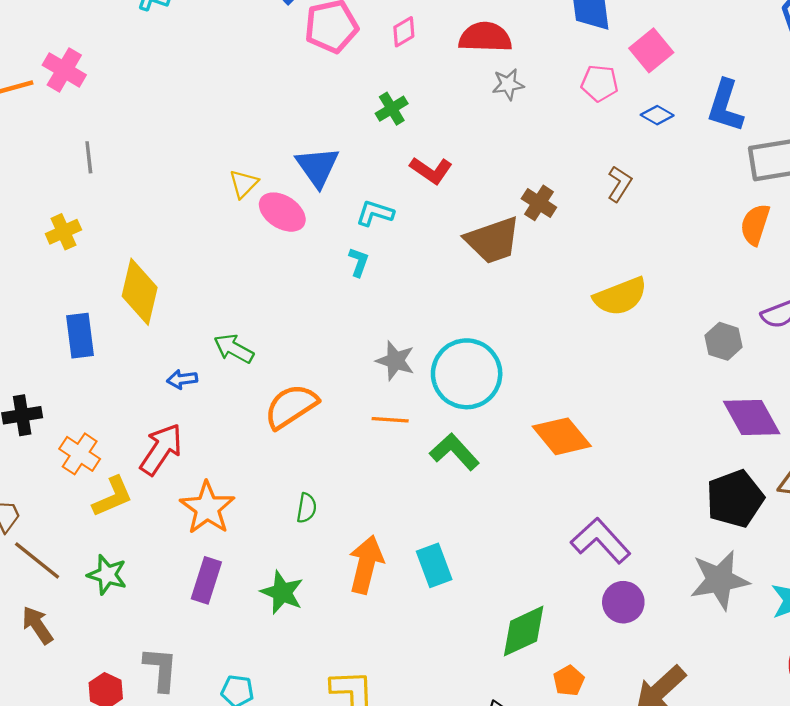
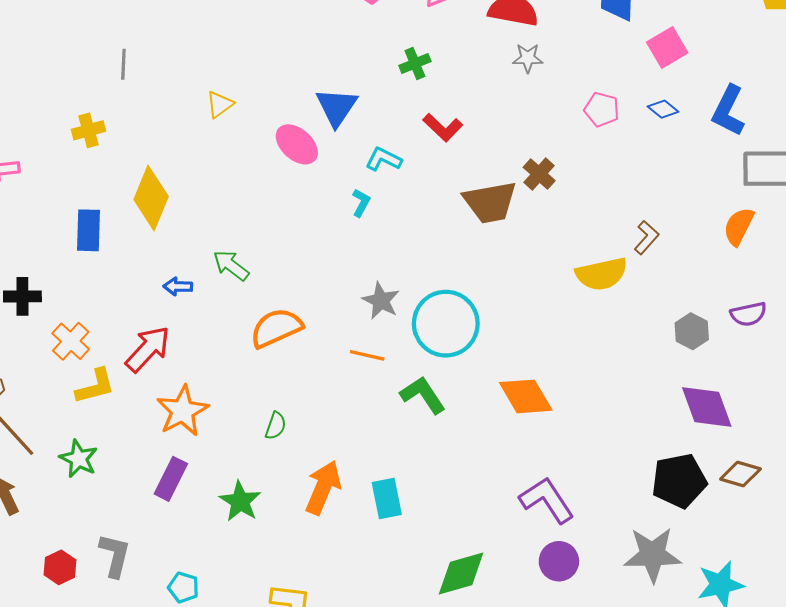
pink pentagon: (600, 83) -> (602, 109), moved
yellow triangle: (244, 184) -> (220, 104), moved
brown L-shape: (619, 184) -> (646, 238), moved

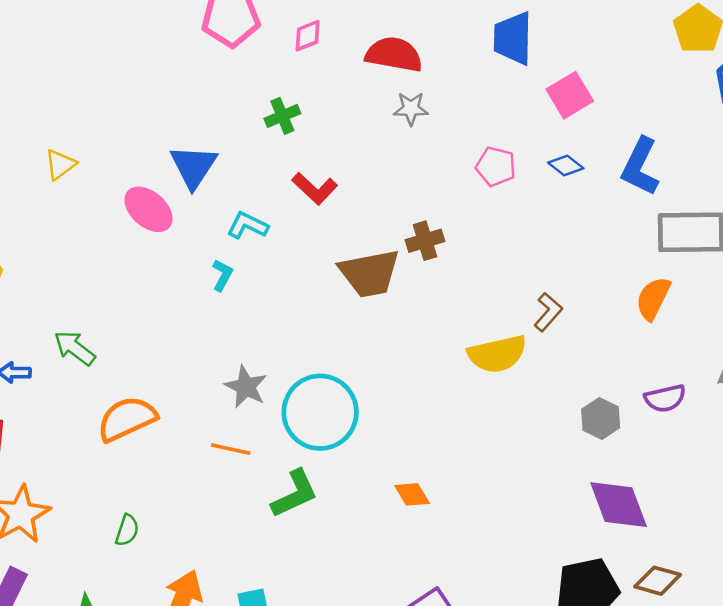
brown cross: (539, 174) -> (425, 241), turned 32
green L-shape: (423, 395) -> (295, 494), turned 99
orange diamond: (526, 396) -> (412, 494), size x0.6

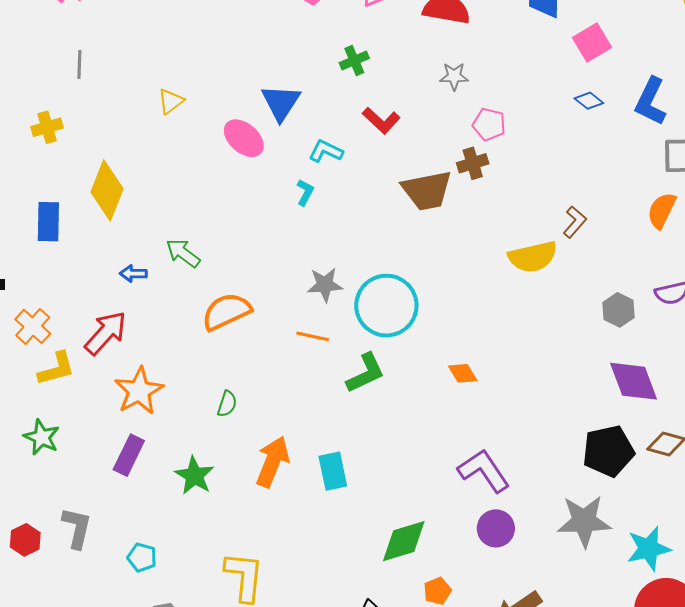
gray star: (411, 109) -> (454, 76), moved
pink pentagon: (496, 166) -> (489, 124), moved
gray star: (246, 387) -> (325, 285), turned -30

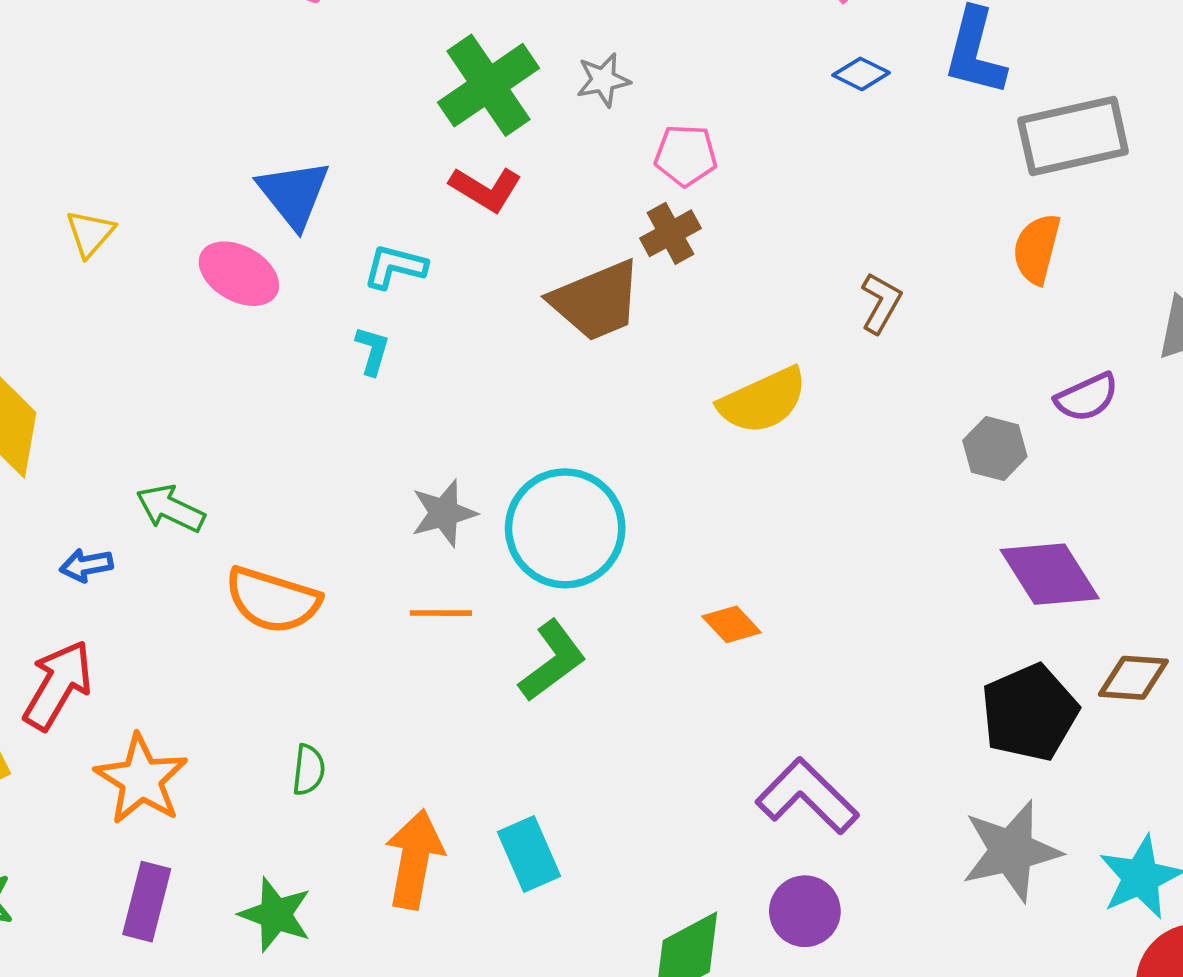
green cross: (354, 60) -> (488, 85), moved, size x1.8
yellow semicircle: (533, 257) -> (763, 401), moved
orange semicircle: (226, 312) -> (273, 600), turned -126
purple circle: (496, 528) -> (805, 911), moved

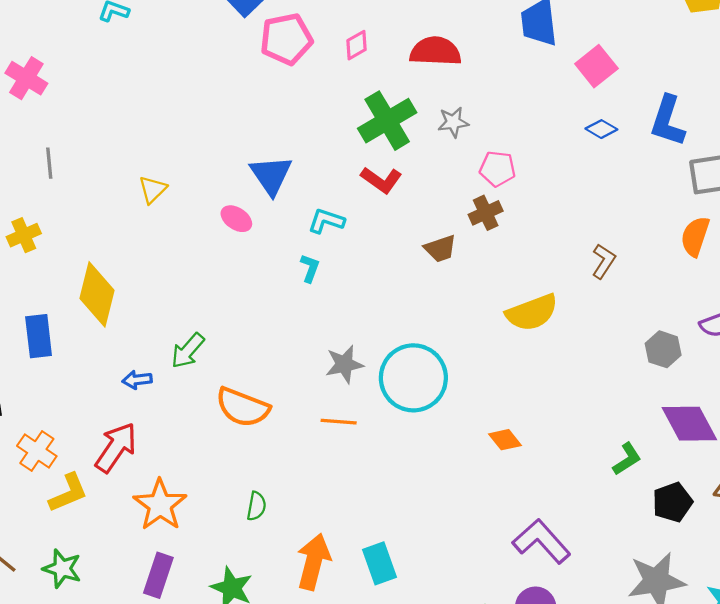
pink ellipse: (239, 274) -> (236, 219), size x0.7
brown trapezoid: (596, 301) -> (440, 249), size x0.6
green arrow: (170, 509) -> (188, 351), turned -78
green L-shape: (552, 661) -> (627, 459), moved, size x0.7
black pentagon: (1029, 713) -> (672, 502), size x0.7

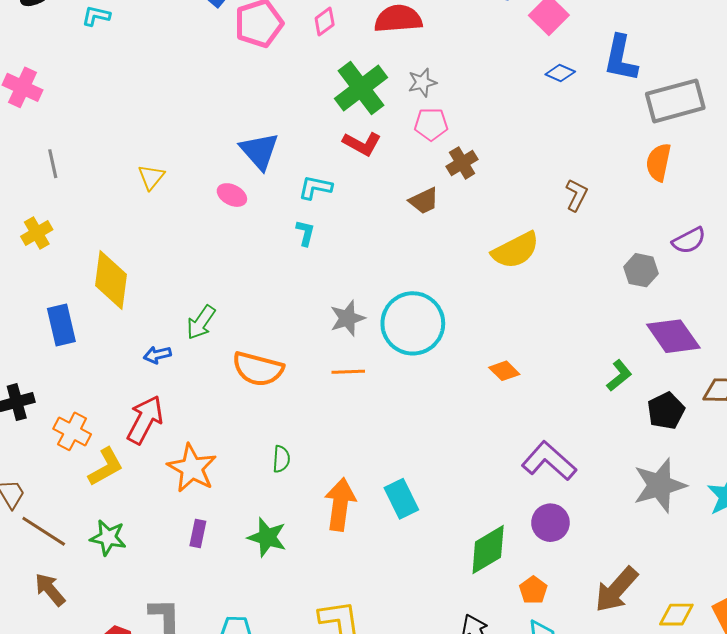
pink pentagon: (498, 169) -> (431, 124), moved
purple rectangle: (158, 575) -> (198, 533), size x0.7

